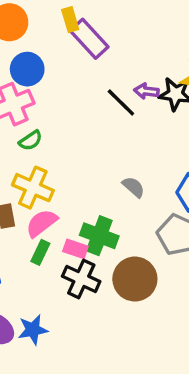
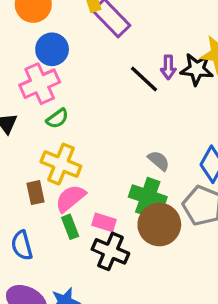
purple arrow: (146, 91) -> (168, 67), turned -95
green cross: (99, 236) -> (148, 197), moved
green rectangle: (40, 252) -> (70, 227), turned -45
brown circle: (135, 279) -> (159, 224), moved

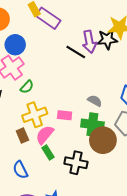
purple arrow: (168, 67) -> (89, 42), size x1.5
yellow cross: (61, 164) -> (35, 115), turned -30
pink rectangle: (104, 222) -> (65, 115), moved

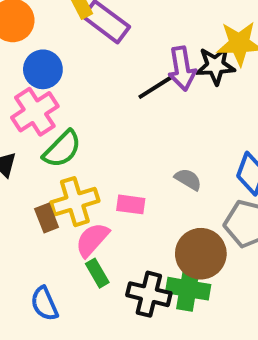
black line: (76, 52) -> (156, 87), turned -66
green semicircle: (27, 87) -> (62, 149), size x1.5
green cross: (92, 124) -> (188, 289), moved
brown rectangle: (22, 135) -> (47, 218), moved

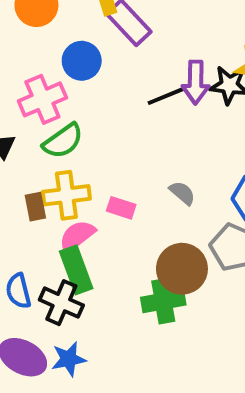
blue circle: (43, 69) -> (82, 61), moved
green rectangle: (97, 273) -> (76, 270), size x1.6
green cross: (188, 289) -> (163, 301), turned -30
black cross: (149, 294) -> (61, 303), moved

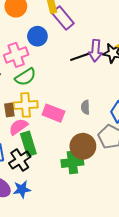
gray semicircle: (182, 193) -> (85, 107), turned -136
pink rectangle: (121, 208) -> (53, 113), size x1.5
pink semicircle: (77, 236) -> (18, 127), moved
black cross: (61, 303) -> (20, 160), turned 30

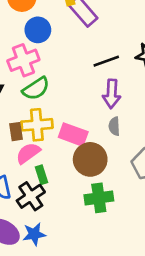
blue circle: (37, 36) -> (38, 30), moved
purple arrow: (95, 51) -> (112, 94), moved
green rectangle: (28, 144) -> (41, 175), size x0.6
brown circle: (83, 146) -> (90, 159), moved

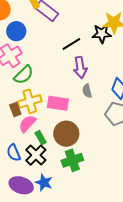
brown circle: (90, 159) -> (66, 134), moved
green cross: (99, 198) -> (72, 160), moved
blue star: (34, 234) -> (44, 183), turned -30

